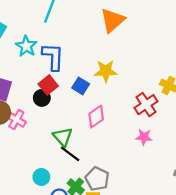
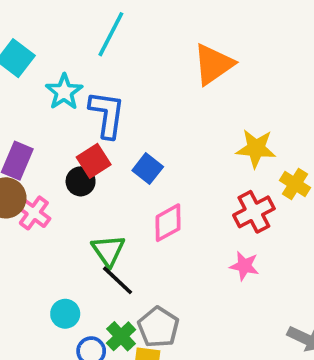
yellow star: (106, 71) -> (256, 148), moved

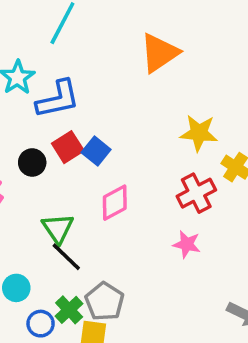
blue L-shape: (107, 114) -> (58, 99), turned 69
red square: (94, 161) -> (68, 147), moved

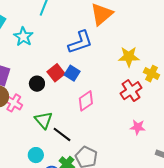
blue L-shape: (58, 99) -> (80, 42), moved
green triangle: (58, 228) -> (44, 120), moved
pink star: (187, 244) -> (138, 127), moved

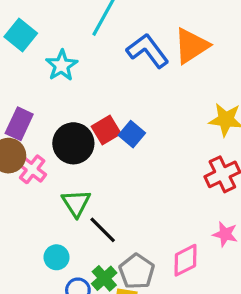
blue L-shape: (80, 42) -> (148, 51), moved, turned -116
black circle: (37, 84) -> (73, 143), size x1.6
pink diamond: (86, 101) -> (185, 260), moved

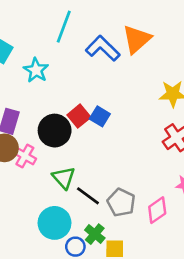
cyan circle: (56, 257) -> (55, 223), size x1.6
gray pentagon: (137, 271) -> (121, 202), moved

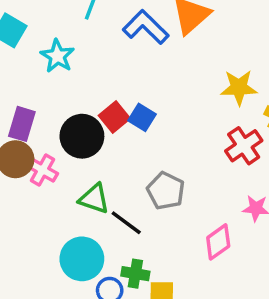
green triangle: (64, 178) -> (94, 199), turned -30
gray pentagon: (121, 202) -> (166, 191), moved
green cross: (95, 234) -> (135, 274), turned -30

